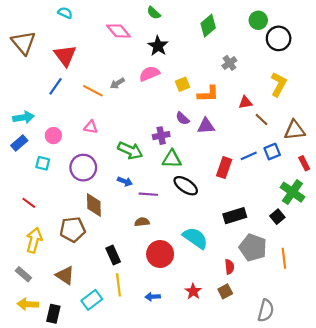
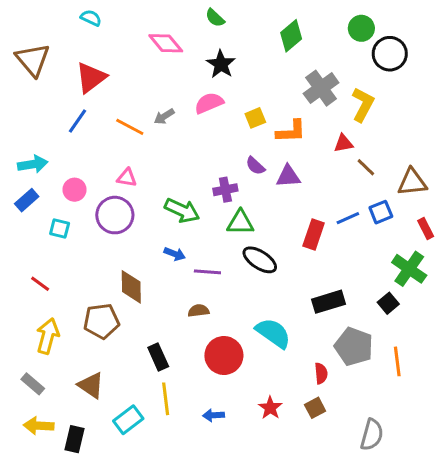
red triangle: (65, 55) -> (91, 78), turned 30
gray cross: (229, 63) -> (321, 88), size x1.6
yellow L-shape: (279, 84) -> (363, 104), moved
purple circle: (83, 168) -> (115, 215), moved

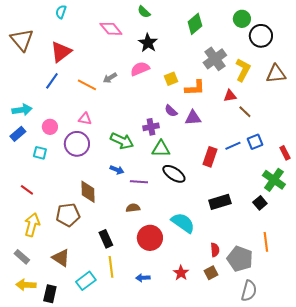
cyan semicircle: (91, 18) -> (61, 12), turned -96
brown triangle: (412, 182) -> (276, 74), moved
gray pentagon: (354, 347) -> (240, 259), moved

